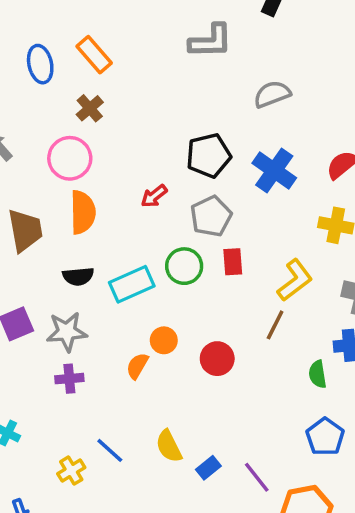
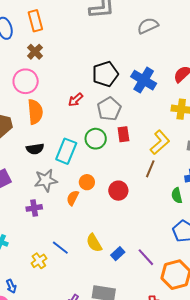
orange rectangle: (94, 55) -> (35, 21), turned 30
gray semicircle: (272, 94) -> (148, 26), moved
cyan rectangle: (132, 284) -> (66, 151), turned -40
gray star: (67, 332) -> (46, 180), moved

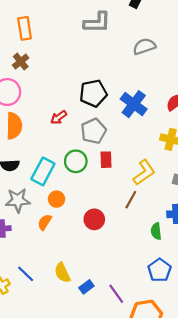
orange circle: (87, 182) -> (57, 199), moved

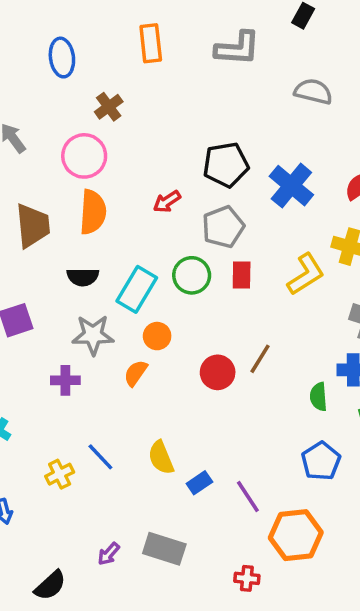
orange rectangle: (25, 28) -> (151, 43), moved
gray semicircle: (144, 46) -> (313, 92), turned 30
yellow L-shape: (144, 172) -> (306, 274), moved
brown line: (131, 200) -> (260, 359), moved

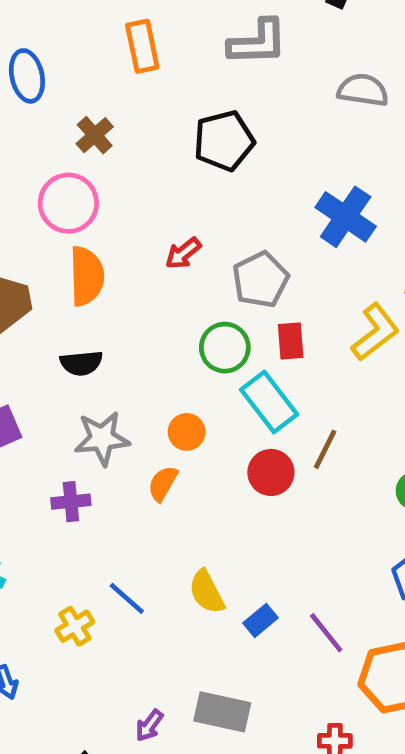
black pentagon: (226, 165) -> (224, 141), moved
cyan rectangle: (137, 289) -> (269, 402), moved, turned -63

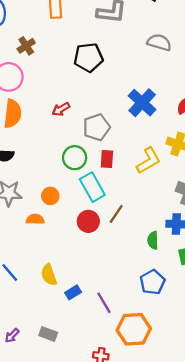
orange semicircle: (163, 483) -> (35, 219), turned 54
gray rectangle: (222, 712) -> (48, 334), size x0.7

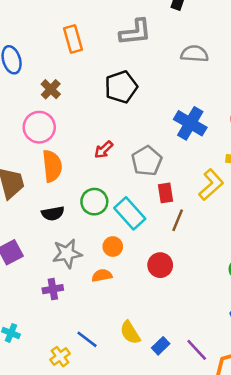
green circle: (75, 158) -> (94, 202), moved
cyan rectangle: (92, 187) -> (130, 213), moved
brown line: (116, 214) -> (178, 220), moved

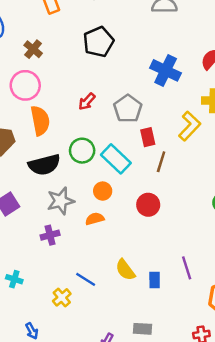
black semicircle: (53, 213) -> (44, 165), size x1.5
blue rectangle: (161, 346) -> (155, 280), turned -42
purple line: (197, 350) -> (187, 268), moved, turned 30

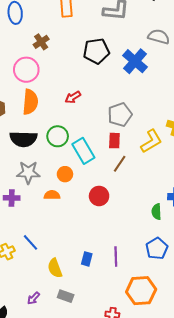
blue cross: (166, 70) -> (135, 61), moved
gray pentagon: (128, 109) -> (120, 115), moved
yellow semicircle: (125, 270) -> (55, 268), moved

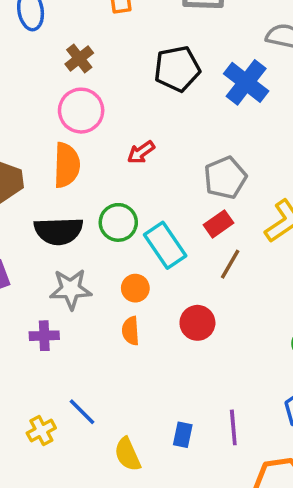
pink circle: (26, 70) -> (81, 111), moved
red rectangle: (114, 141) -> (219, 224), turned 56
orange semicircle: (52, 195) -> (131, 331), moved, turned -91

